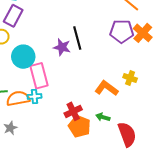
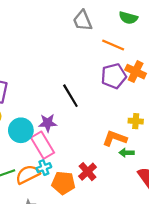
purple star: (62, 47) -> (48, 123), moved
green arrow: (103, 117) -> (127, 153), moved
orange pentagon: (79, 126) -> (63, 183), moved

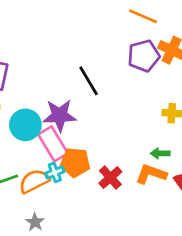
purple star: (48, 123) -> (60, 115), size x1.4
orange L-shape: (115, 138) -> (151, 174), moved
orange pentagon: (63, 183) -> (75, 162), moved

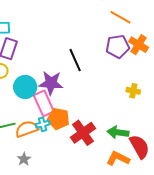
green arrow: (160, 153) -> (118, 132), moved, size x1.5
orange L-shape: (151, 174) -> (118, 158), moved
red cross: (110, 178) -> (83, 133), size x1.4

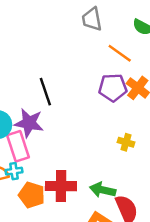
black line: (75, 60) -> (45, 92), moved
orange pentagon: (58, 119) -> (32, 195), moved
red cross: (83, 133) -> (61, 186), turned 30

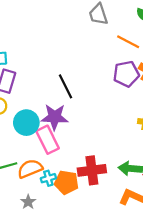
cyan cross: (14, 171) -> (48, 178), moved

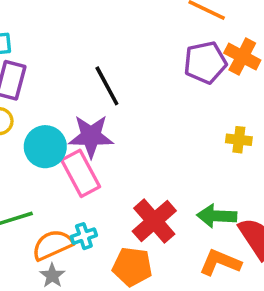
orange semicircle: (30, 169) -> (53, 245), moved
red cross: (92, 170) -> (154, 221), turned -32
orange pentagon: (66, 182) -> (132, 267), moved

